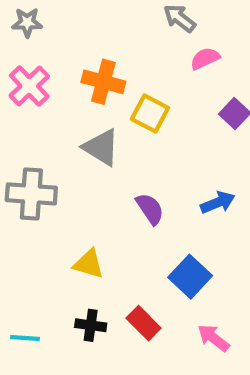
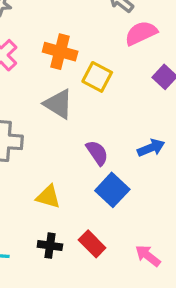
pink semicircle: (205, 58) -> (141, 33), size x1.4
blue square: (190, 277) -> (112, 190), moved

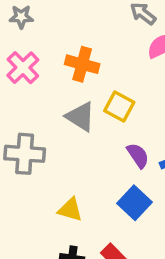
yellow square: (97, 77) -> (119, 106), moved
purple semicircle: (97, 153) -> (138, 155), moved

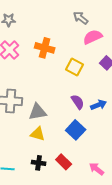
yellow square: (119, 106) -> (75, 67), moved
gray triangle: (80, 117) -> (38, 112), moved, turned -42

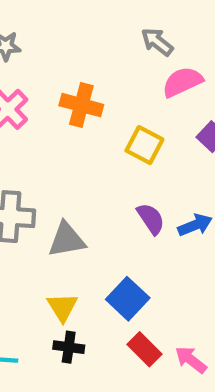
blue square: (76, 130) -> (128, 299), moved
yellow triangle: (38, 134) -> (62, 307), moved, turned 42
red rectangle: (64, 162) -> (144, 349), moved

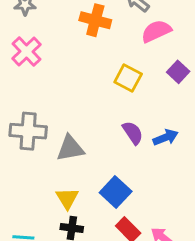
orange cross: (81, 105) -> (95, 20), moved

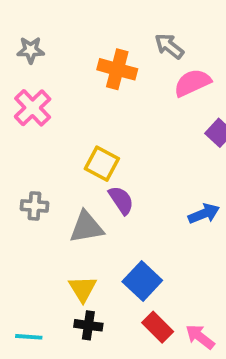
yellow square: (128, 78) -> (102, 164), moved
gray cross: (28, 131) -> (34, 206), size x0.6
purple semicircle: (133, 133) -> (121, 200), moved

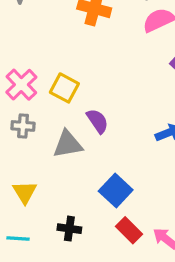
pink cross: (33, 108) -> (21, 85), moved
yellow square: (102, 164) -> (64, 88), moved
yellow triangle: (83, 289) -> (25, 192), moved

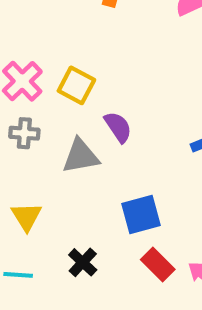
blue square: (116, 191) -> (141, 214), turned 32
black cross: (69, 229) -> (83, 262), turned 35

